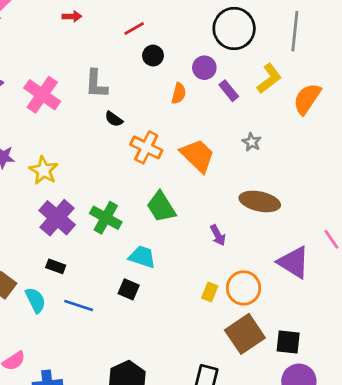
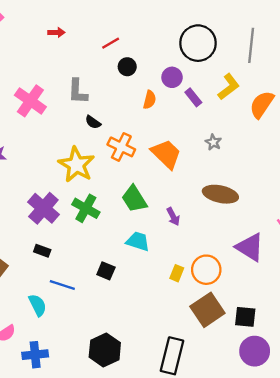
yellow star: (44, 170) -> (76, 165), moved, size x1.4
purple arrow: (218, 235) -> (173, 217), moved
cyan trapezoid: (142, 257) -> (138, 241), moved
cyan semicircle: (35, 300) -> (37, 305), moved

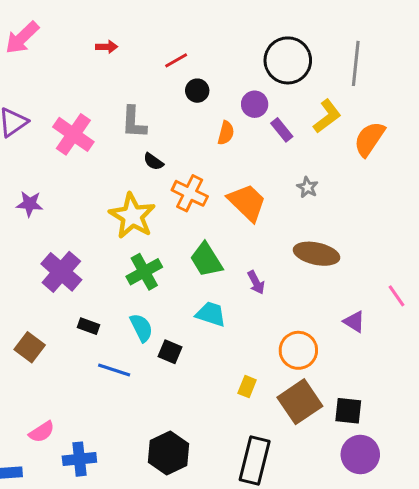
purple cross: (43, 208) -> (61, 272), moved
green cross: (86, 208) -> (144, 272), turned 32
purple triangle: (250, 247) -> (354, 322), size x0.6
yellow rectangle: (177, 273) -> (247, 387), moved
cyan semicircle: (37, 305) -> (141, 328), moved

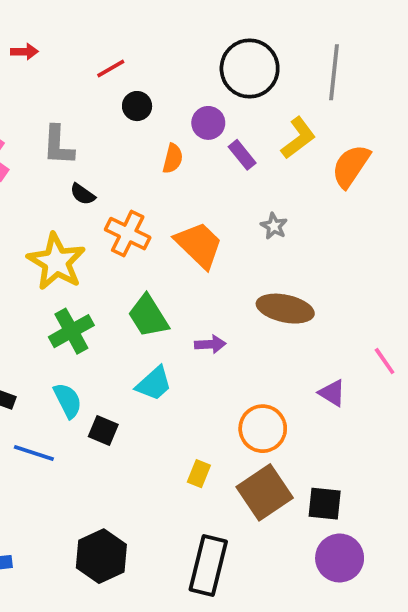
purple arrow: (256, 282) -> (210, 344), turned -65
cyan trapezoid: (211, 314) -> (154, 384), turned 120

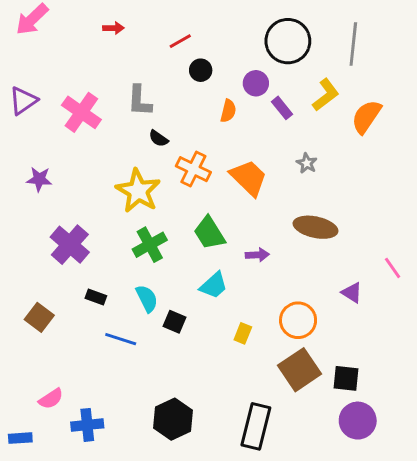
yellow rectangle: (199, 474) -> (243, 333), moved

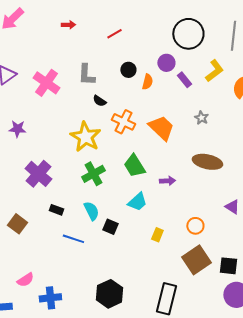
black circle: (201, 70) -> (128, 70), moved
orange circle: (298, 320) -> (195, 226), size x0.7

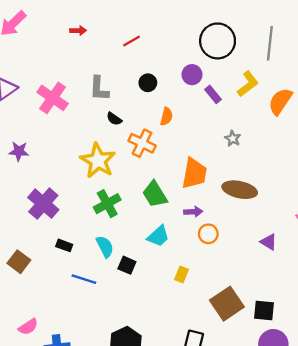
orange semicircle: (147, 82) -> (166, 116), moved
orange trapezoid: (161, 128) -> (194, 173), moved, turned 56
orange circle: (195, 226) -> (208, 234), moved

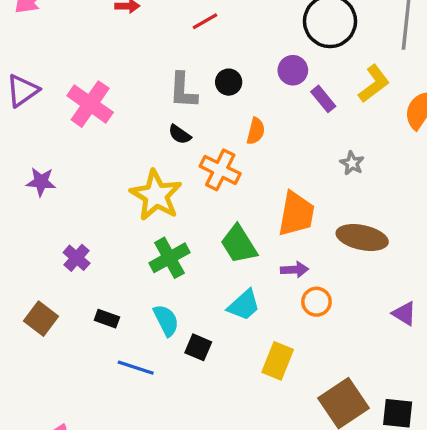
gray L-shape: (99, 89) -> (183, 91), moved
purple cross: (43, 204) -> (77, 258), size x0.6
brown square: (19, 262) -> (41, 319), moved
yellow rectangle: (182, 274) -> (278, 361), size x1.5

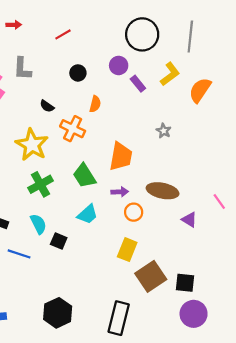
gray L-shape: (183, 91) -> (22, 69), moved
gray star: (352, 163) -> (164, 131), moved
brown ellipse: (362, 238) -> (163, 191), moved
yellow rectangle: (278, 361) -> (127, 250), moved

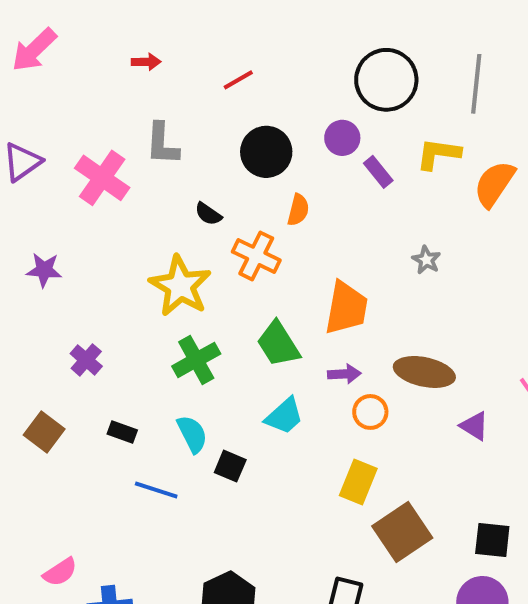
black circle: (78, 73) -> (266, 152), size x1.6
yellow L-shape: (170, 74) -> (438, 154), turned -135
black square: (185, 283) -> (492, 540), moved

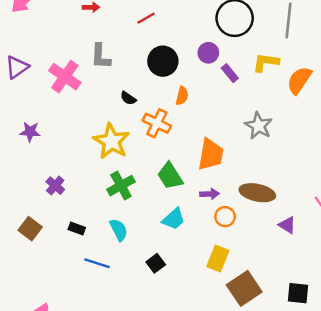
gray star: (426, 260) -> (259, 126), size x1.6
black square: (230, 466) -> (156, 263), moved, turned 30

